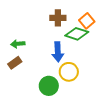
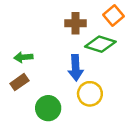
orange square: (87, 21) -> (113, 15), moved
green circle: (49, 86) -> (48, 108), moved

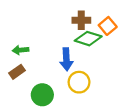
orange square: (113, 15) -> (108, 26), moved
brown cross: (76, 23) -> (81, 20), moved

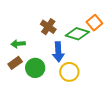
brown cross: (81, 20) -> (48, 27), moved, turned 35
green circle: (42, 95) -> (35, 68), moved

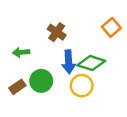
green diamond: (77, 34) -> (91, 63), moved
brown rectangle: (15, 63) -> (17, 87), moved

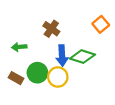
yellow circle: (82, 86) -> (58, 77), moved
brown rectangle: (17, 87) -> (16, 78), turned 64

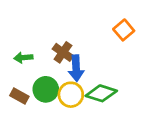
brown cross: (51, 29) -> (63, 52), moved
green diamond: (82, 57) -> (101, 93), moved

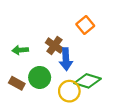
orange square: (124, 30) -> (85, 25), moved
yellow circle: (71, 95) -> (69, 91), moved

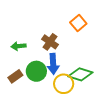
blue arrow: (66, 59) -> (53, 64), moved
brown rectangle: (17, 83) -> (15, 76), turned -64

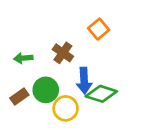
blue arrow: (53, 64) -> (84, 81), moved
yellow circle: (64, 84) -> (66, 108), moved

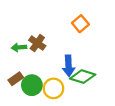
brown cross: (63, 53) -> (37, 43), moved
green circle: (46, 90) -> (32, 85), moved

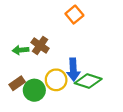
orange square: (80, 24) -> (74, 15), moved
yellow circle: (53, 88) -> (56, 80), moved

